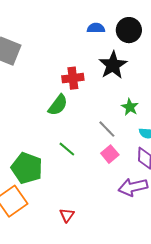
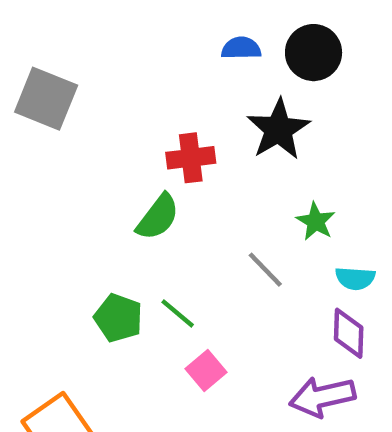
pink square: (110, 154) -> (206, 370), moved
green pentagon: (27, 168) -> (118, 318), moved, size x0.7

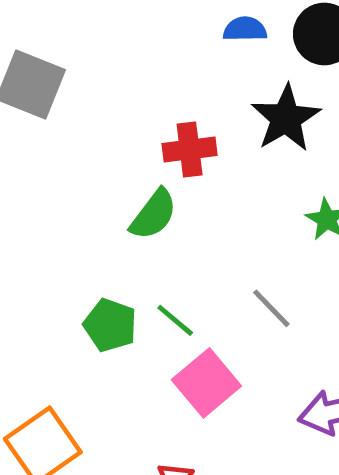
gray line: (265, 270) -> (271, 308), moved
pink square: (206, 370) -> (206, 383), size x1.5

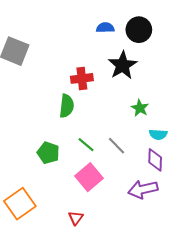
green semicircle: (153, 214) -> (67, 106), turned -30
green line: (175, 320) -> (86, 145), moved

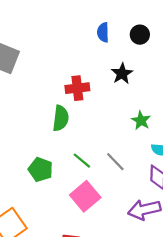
blue semicircle: (105, 28) -> (103, 32), turned -90
black circle: (139, 30) -> (140, 35), size x0.7
black star: (123, 65) -> (122, 74), size x0.7

